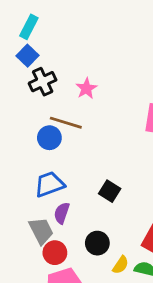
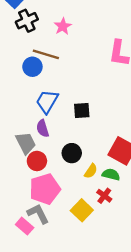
blue trapezoid: (49, 184) -> (47, 101), moved, turned -40
black square: (110, 191) -> (82, 110), turned -36
purple semicircle: (62, 213) -> (43, 128), turned -36

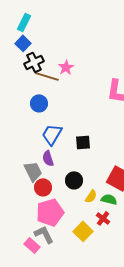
brown line: (46, 54) -> (47, 76), moved

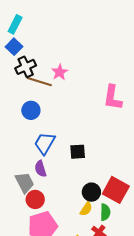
black circle: (74, 180) -> (91, 192), moved
green semicircle: (109, 199) -> (105, 212), turned 77

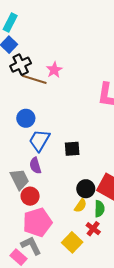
blue circle: (31, 110) -> (26, 118), moved

